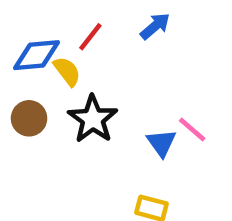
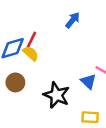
red line: (90, 37) -> (32, 40), moved
black star: (93, 119) -> (56, 95), moved

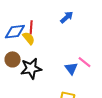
red line: (32, 40) -> (31, 27), turned -32
black star: (56, 95) -> (31, 68), moved, turned 30

